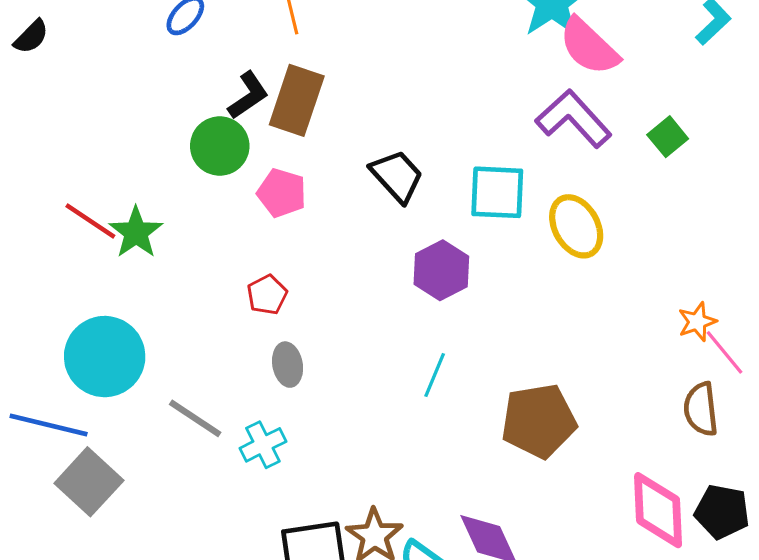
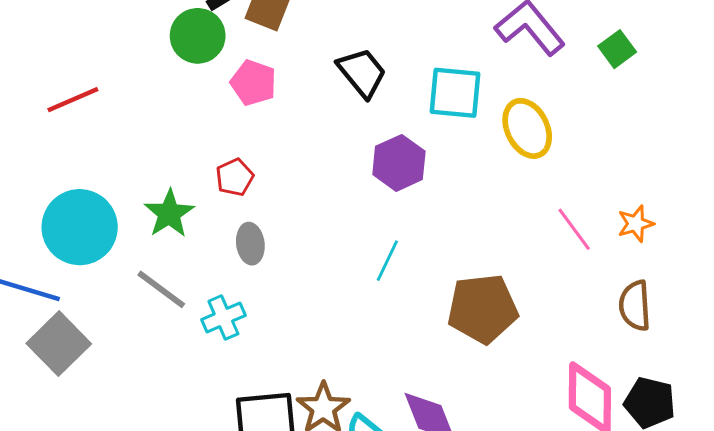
red line: (90, 221) -> (73, 100), turned -60
green star: (136, 232) -> (169, 214), moved
pink line: (724, 352) -> (574, 229), moved

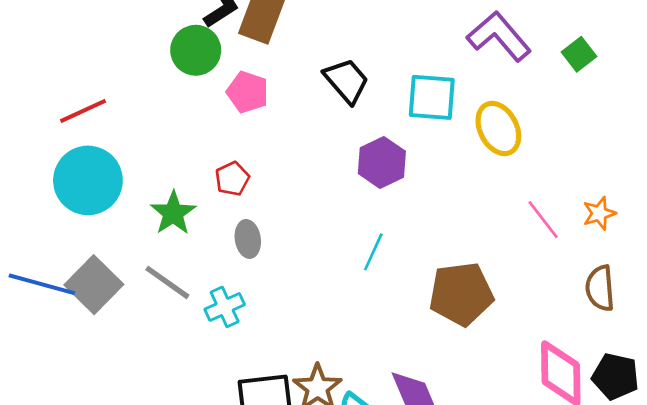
cyan circle: (80, 227) -> (88, 180), moved
gray square: (59, 344) -> (94, 285), moved

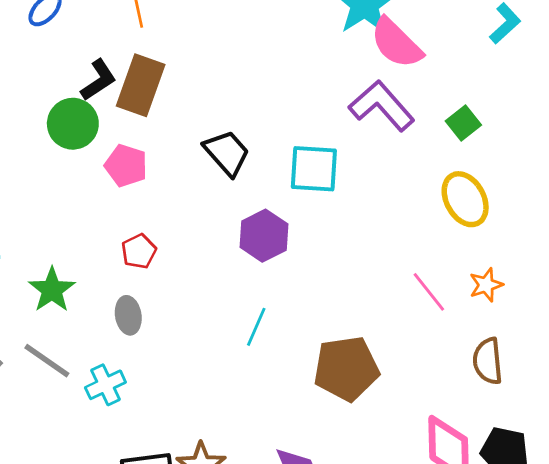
yellow ellipse: (498, 129) -> (465, 199), moved
red pentagon: (232, 179) -> (139, 251), moved

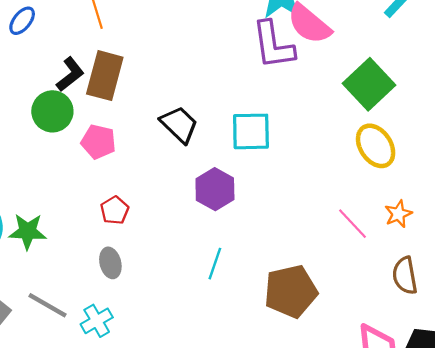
purple L-shape: (382, 106) -> (273, 45), moved, turned -142
green square: (463, 123) -> (369, 84), size x1.8
green star: (52, 290) -> (28, 231), moved, turned -30

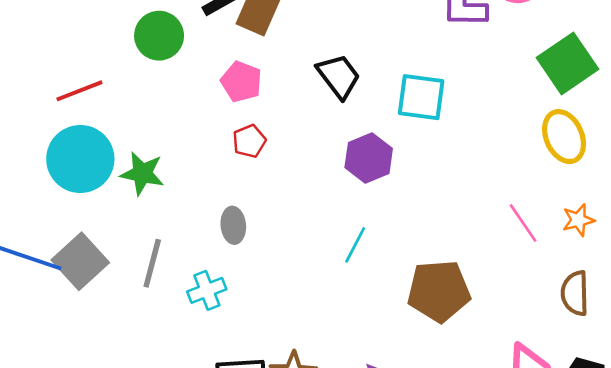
green circle: (52, 111) -> (159, 36), moved
red pentagon: (115, 210) -> (249, 141), moved
gray line: (47, 305) -> (152, 263), turned 66

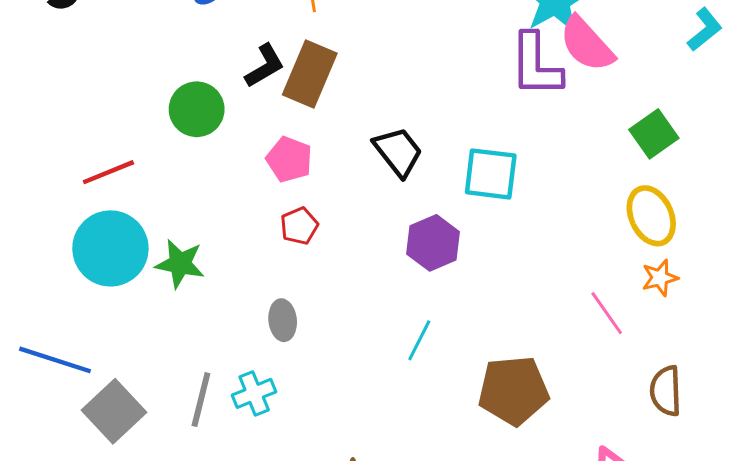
green square: (567, 63) -> (654, 134), size x0.7
orange star: (578, 220) -> (660, 278), moved
gray square: (80, 261) -> (114, 411), moved
gray line: (152, 263) -> (201, 400), moved

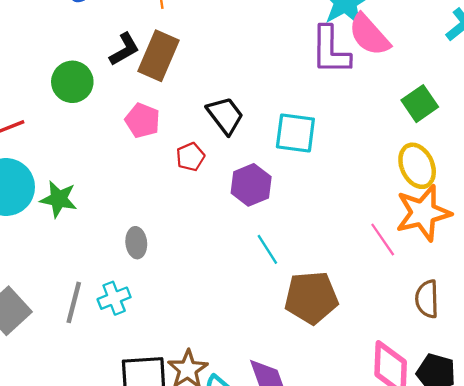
red pentagon: (299, 226) -> (190, 157), moved
orange star: (660, 278) -> (423, 213), size x2.0
cyan line: (419, 340) -> (267, 249), moved, turned -60

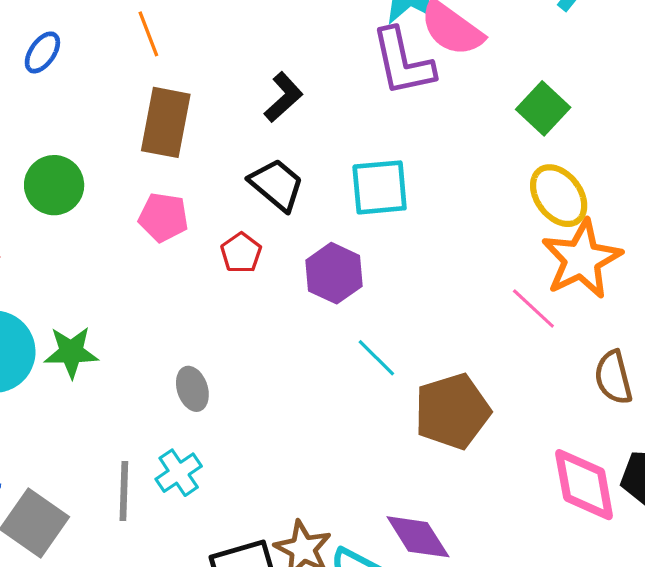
black L-shape: (124, 49) -> (283, 97), moved

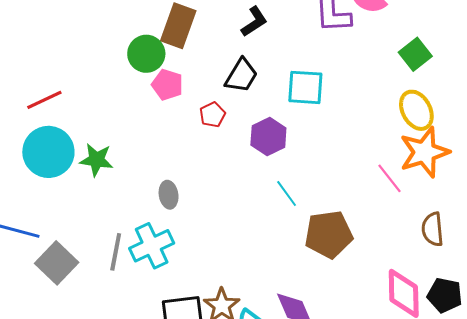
green circle: (54, 185) -> (146, 54), moved
black trapezoid: (277, 185) -> (241, 76), turned 72
cyan cross: (179, 473) -> (152, 246), size x1.5

